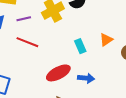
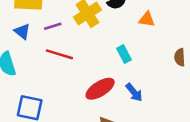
orange triangle: (106, 40) -> (147, 19), moved, turned 48
blue arrow: (86, 78) -> (134, 92), turned 49

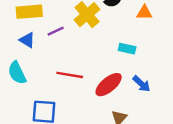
red line: (59, 54) -> (70, 75), moved
cyan rectangle: (124, 54) -> (127, 49), turned -42

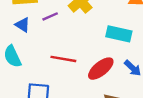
cyan rectangle: (127, 49) -> (119, 34), size x1.5

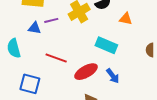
blue triangle: (23, 25) -> (35, 28), moved, turned -32

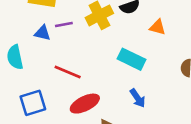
red ellipse: (86, 72) -> (85, 104), moved
blue square: (30, 84) -> (33, 103), turned -35

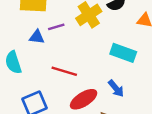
blue arrow: (138, 98) -> (116, 88), moved

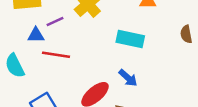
red line: (64, 71) -> (56, 55), moved

